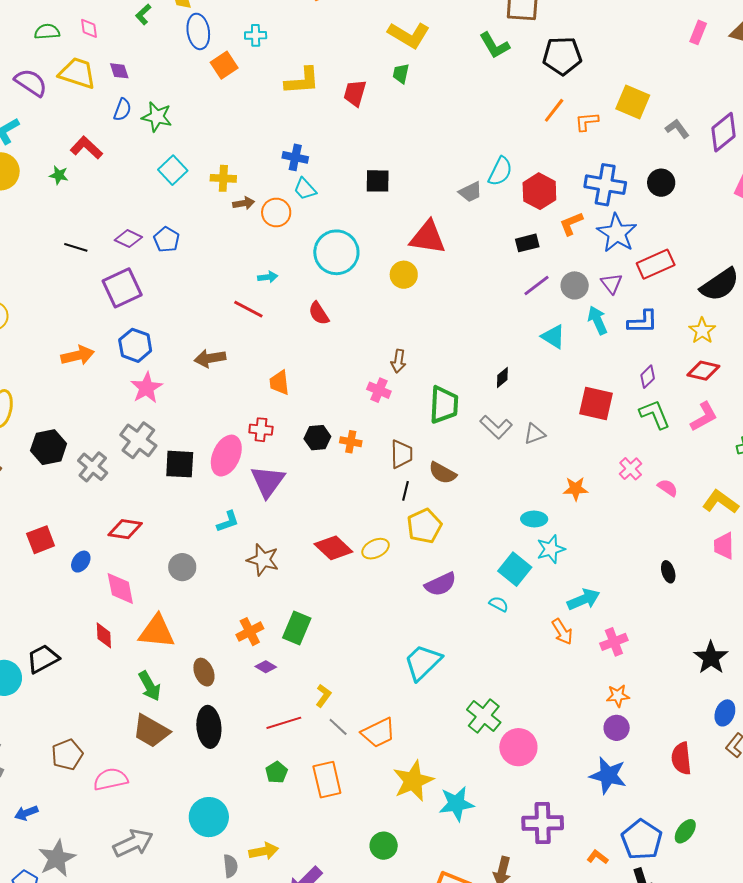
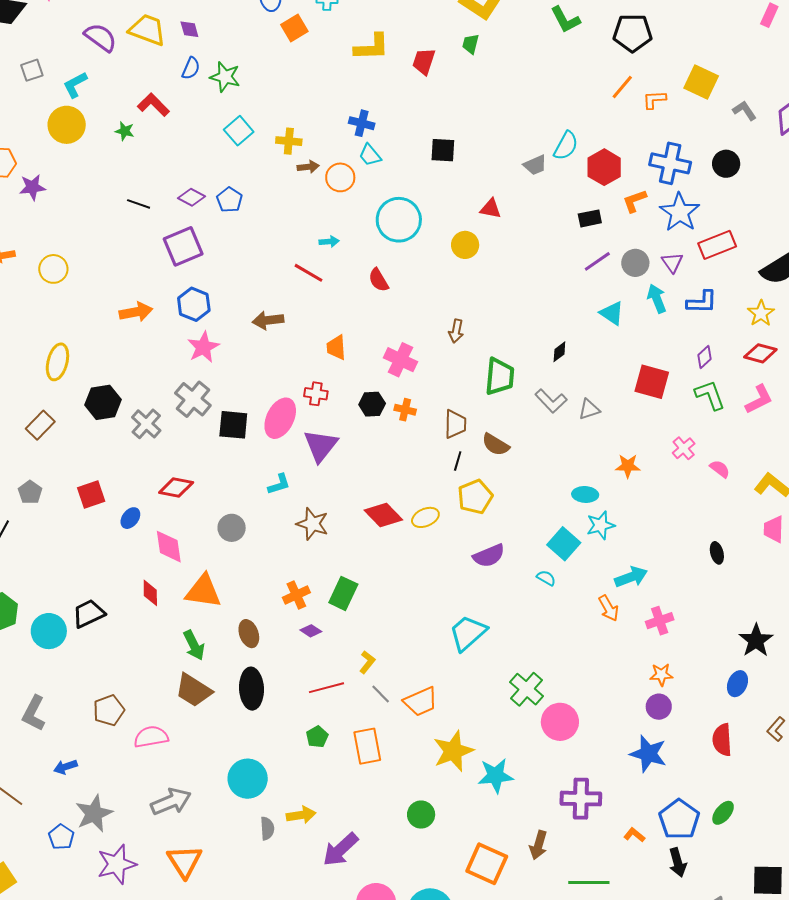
red triangle: (428, 237) -> (491, 209), size x0.6
pink cross: (379, 390) -> (400, 360), moved, size x1.4
blue ellipse: (725, 713) -> (737, 684), moved

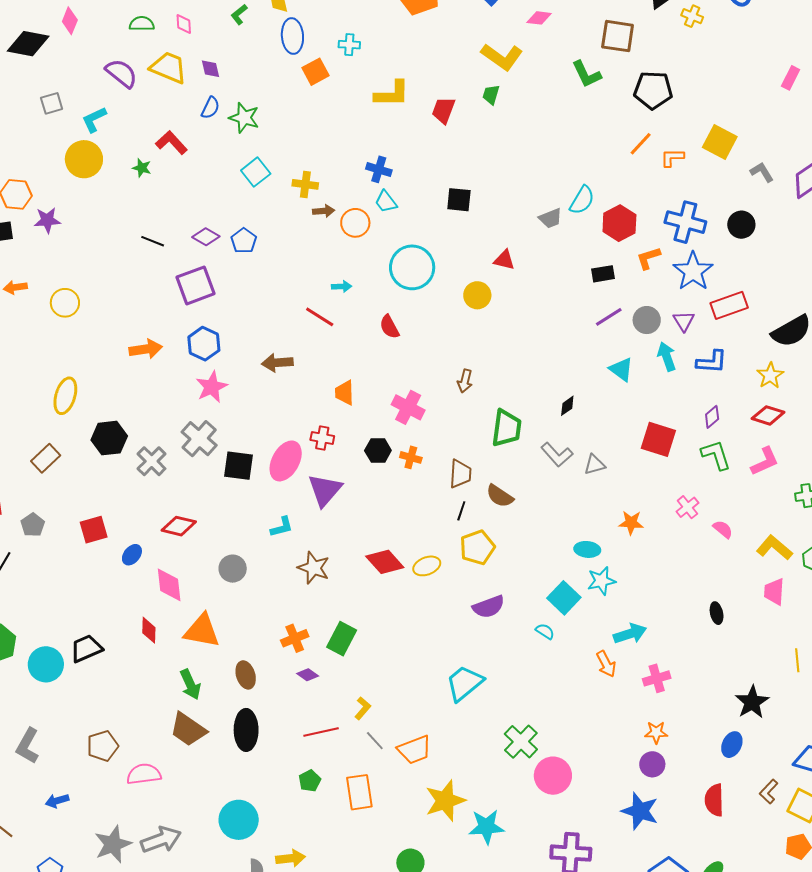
gray star: (94, 814) -> (113, 844), moved

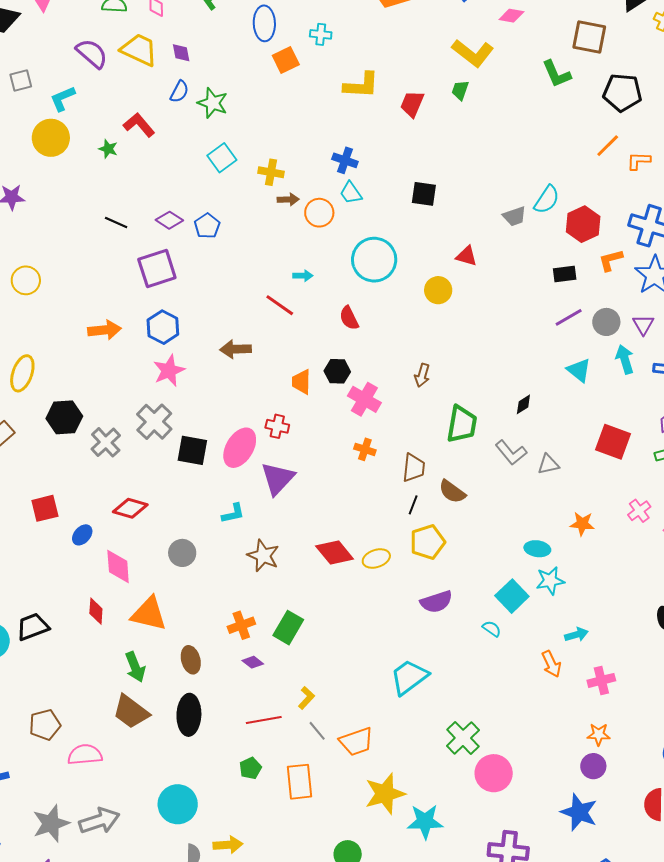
black hexagon: (378, 451) -> (337, 371), moved
cyan arrow: (630, 634) -> (576, 635), size x0.7

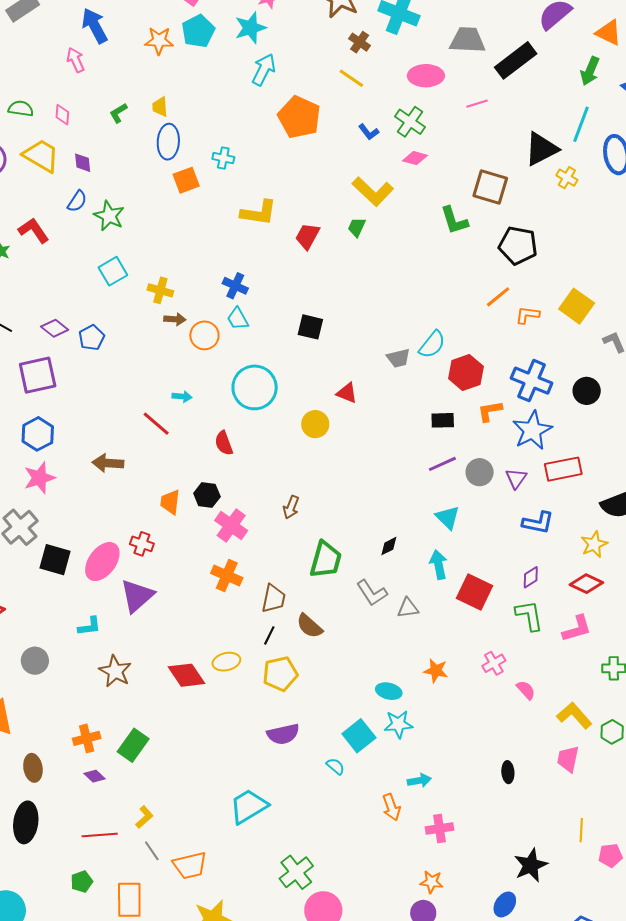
cyan arrow: (625, 359) -> (439, 565), moved
orange cross: (365, 449) -> (227, 575), size x1.4
yellow ellipse: (376, 558) -> (226, 662), moved

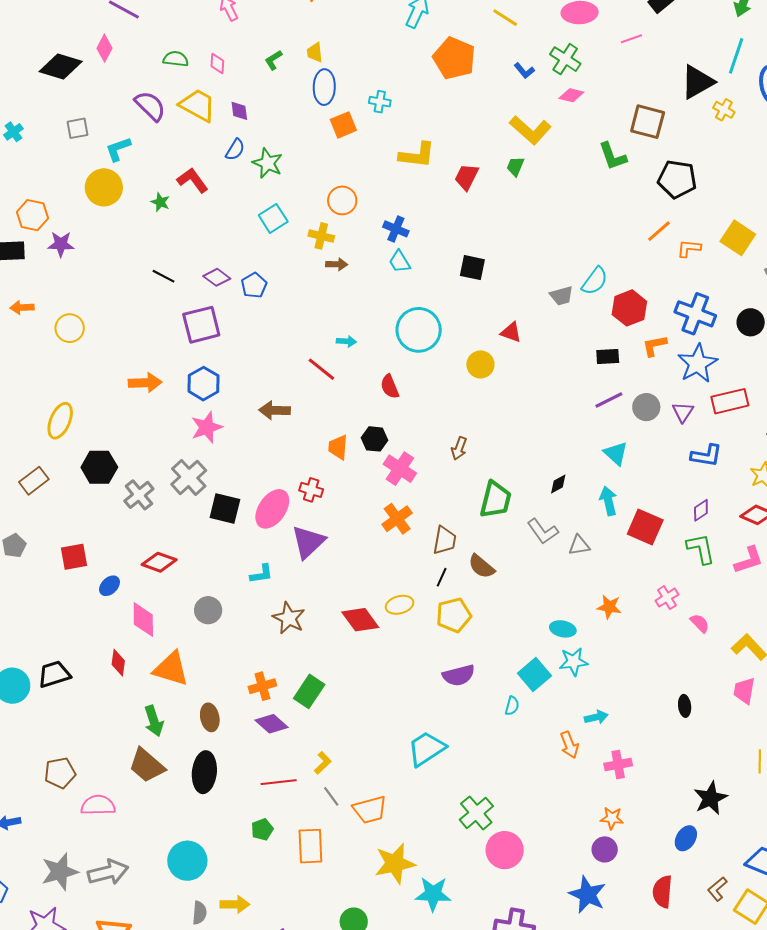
orange circle: (204, 335) -> (342, 200), moved
orange cross: (227, 575) -> (397, 519), turned 32
cyan semicircle: (335, 766) -> (512, 706), turned 66
purple diamond: (94, 776) -> (271, 724), size x1.5

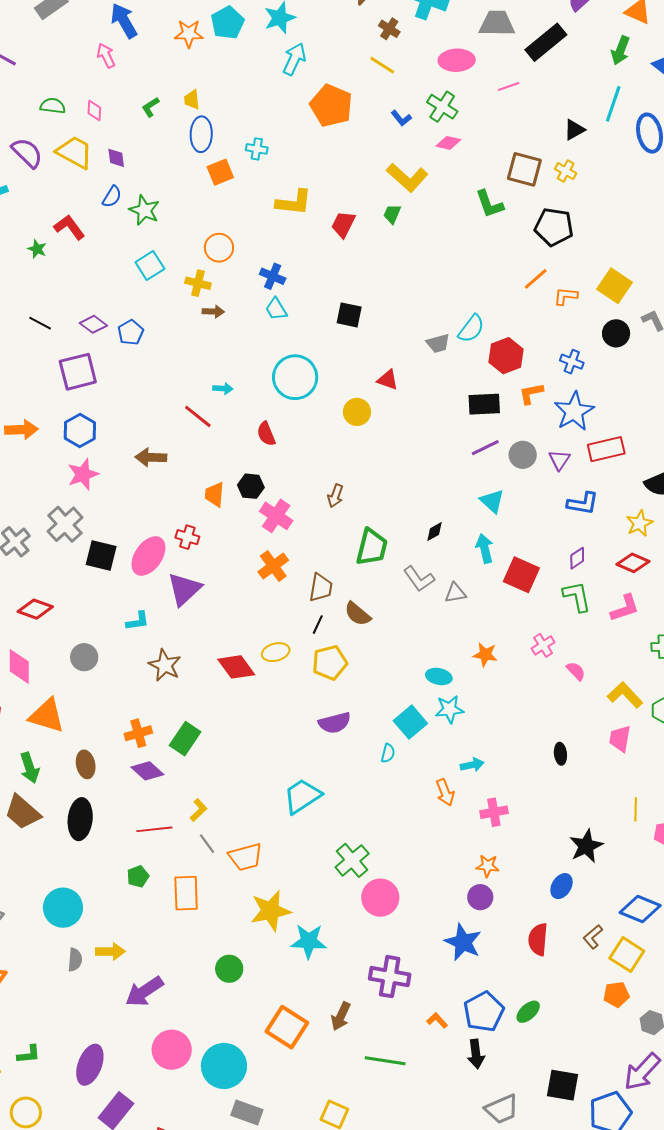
black triangle: (697, 82) -> (574, 130), size x0.6
yellow cross: (724, 110) -> (566, 171), moved
blue cross: (695, 314) -> (572, 362), size x0.6
black circle: (751, 322) -> (616, 333), moved
black rectangle: (608, 356) -> (484, 404), size x1.4

